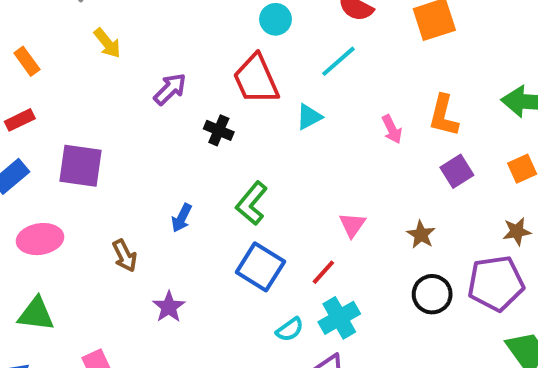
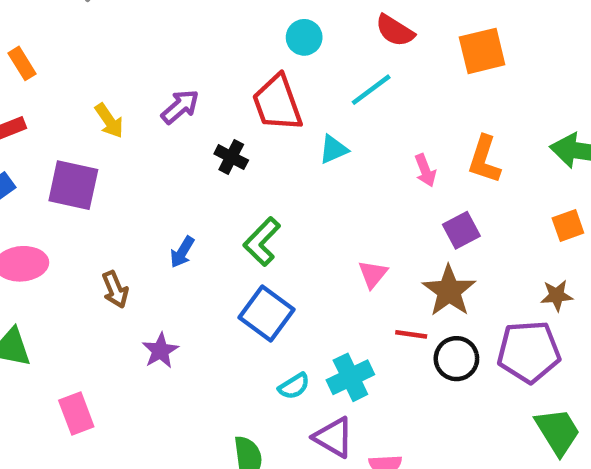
yellow arrow: (107, 43) -> (109, 121), moved
purple square: (457, 171) -> (461, 230), moved
brown star: (421, 235) -> (449, 291), size x1.6
red line: (323, 272) -> (411, 334), moved, turned 52

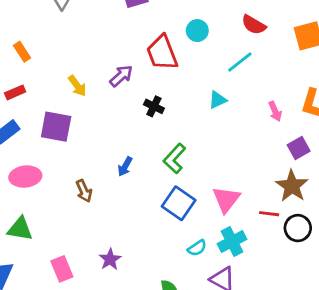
red trapezoid: (277, 103) -> (162, 53), moved
pink triangle: (373, 274) -> (226, 199), moved, size x1.5
purple star: (160, 351) -> (110, 259), moved

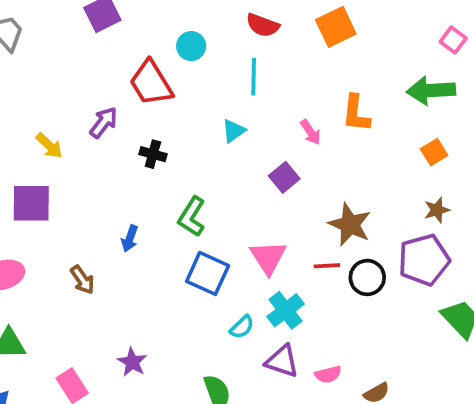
cyan line: (240, 62) -> (254, 77), turned -40
purple square: (299, 148) -> (284, 177), moved

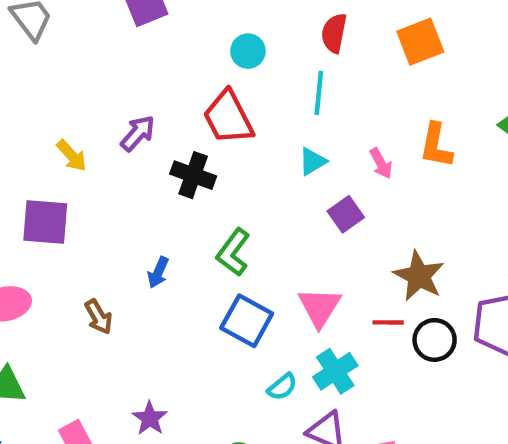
red semicircle: (263, 25) -> (334, 33), turned 76
red trapezoid: (151, 83) -> (228, 117), moved
cyan triangle: (234, 131) -> (312, 161), moved
black cross: (153, 154) -> (193, 175), size x1.4

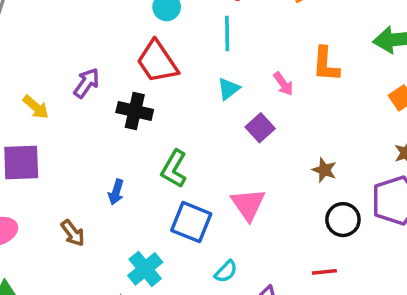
brown star: (419, 276) -> (324, 170), size x0.6
red line: (388, 322) -> (324, 272), moved
cyan cross: (335, 371) -> (145, 269), moved

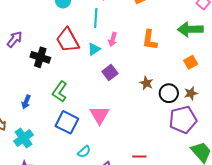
red trapezoid: (157, 62) -> (68, 40), moved
pink arrow: (283, 84) -> (113, 39), moved, turned 48
brown star: (324, 170) -> (146, 83), moved
black circle: (343, 220) -> (169, 93), moved
cyan cross: (145, 269) -> (23, 138), moved

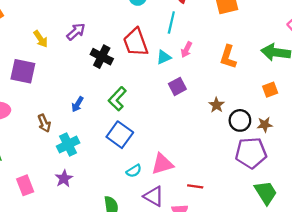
pink triangle: (100, 115) -> (162, 164), moved, turned 35

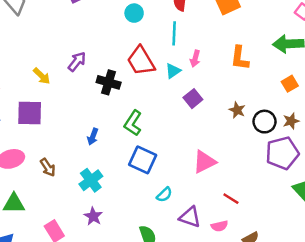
brown arrow: (44, 123) -> (48, 167), moved
pink triangle: (162, 164) -> (204, 162), moved
red line: (195, 186) -> (231, 199), turned 35

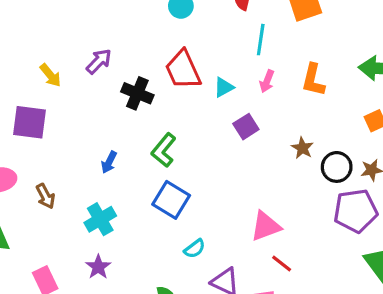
cyan line: (174, 33) -> (261, 40), moved
pink arrow: (195, 59) -> (267, 81), moved
pink triangle: (204, 162) -> (266, 226), moved

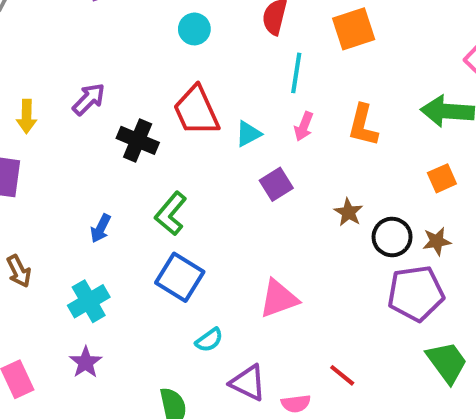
yellow arrow: (51, 75) -> (27, 116), turned 40
pink triangle: (266, 226) -> (279, 299), moved
red line: (282, 263) -> (342, 375), moved

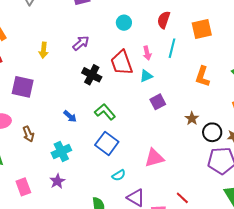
purple arrow: (89, 99) -> (81, 43), moved
yellow arrow: (27, 116) -> (44, 50), moved
pink arrow: (304, 126) -> (147, 53), moved, turned -40
green L-shape: (171, 214) -> (105, 112), turned 95
blue arrow: (101, 228) -> (70, 116), turned -80

